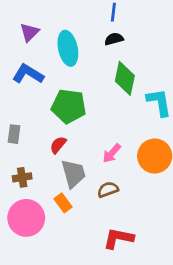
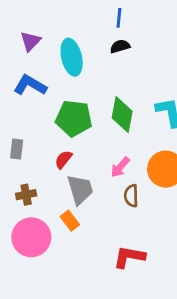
green diamond: (125, 78) -> (122, 115), moved
brown semicircle: (108, 190) -> (131, 196), moved, turned -70

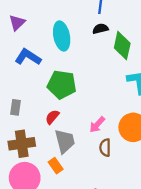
purple triangle: (31, 41) -> (17, 23), moved
green diamond: (122, 115) -> (122, 46), moved
brown cross: (26, 195) -> (22, 144), size x1.6

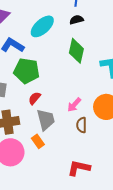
cyan ellipse: (62, 36) -> (42, 26), turned 60
green diamond: (122, 46) -> (76, 51), moved
green pentagon: (62, 85) -> (27, 71), moved

